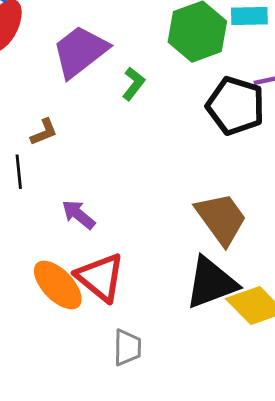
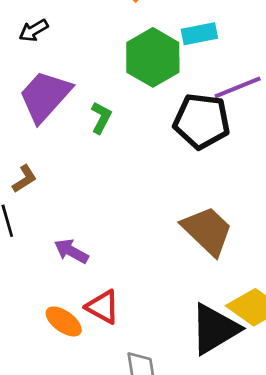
red triangle: (100, 277) -> (103, 307), size x0.7
black triangle: (211, 283) -> (215, 329), moved
orange ellipse: (58, 285) -> (64, 321), size x0.7

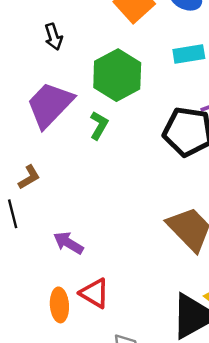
black arrow: (33, 30) -> (54, 37), moved, turned -80
green hexagon: (153, 57) -> (117, 75), moved
orange ellipse: (64, 321) -> (59, 305), turned 48

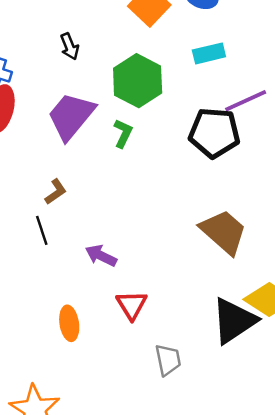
red triangle: (95, 293) -> (132, 305), turned 32
orange ellipse: (59, 305) -> (69, 323), moved

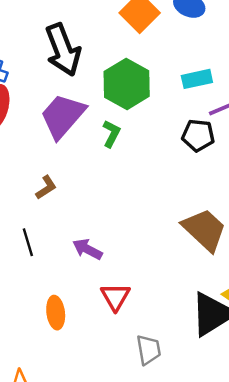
black arrow: (70, 46) -> (63, 50), size x2.0
cyan rectangle: (209, 53) -> (197, 79), moved
black pentagon: (214, 133) -> (198, 135), size x0.7
black line: (42, 230) -> (28, 242), moved

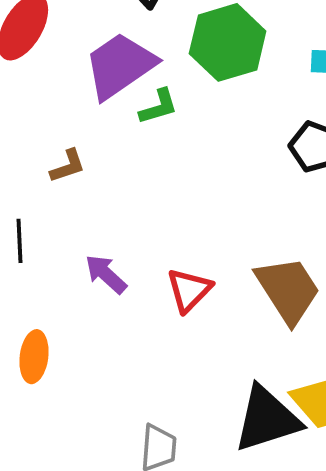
green L-shape: (111, 134) -> (158, 107), moved, turned 32
red triangle: (115, 297) -> (189, 290), moved

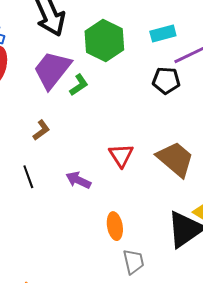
red triangle: (189, 290) -> (121, 155), moved
orange ellipse: (34, 357) -> (115, 226), moved

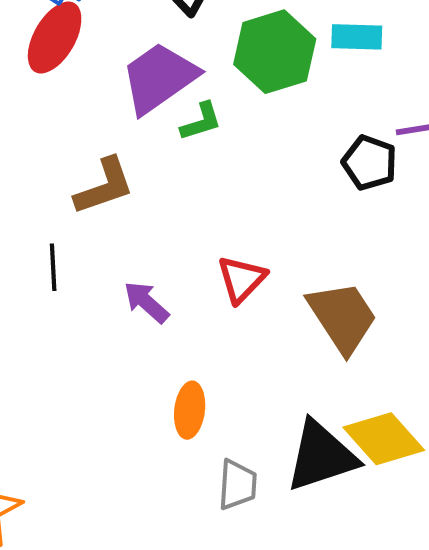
cyan rectangle: (163, 33) -> (357, 37), moved
brown L-shape: (41, 130) -> (104, 186), size x1.6
gray trapezoid: (134, 262) -> (237, 485), moved

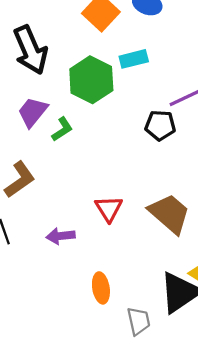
purple trapezoid: (159, 78) -> (33, 112), size x0.7
purple arrow: (146, 302) -> (61, 236), turned -32

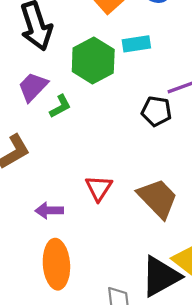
orange ellipse: (101, 288) -> (56, 264), moved, size x1.6

